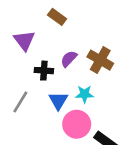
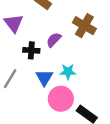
brown cross: (100, 60) -> (84, 26), moved

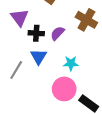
black cross: (31, 50) -> (36, 33), moved
blue triangle: (44, 78) -> (38, 57), moved

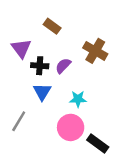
gray line: (16, 70) -> (19, 121), moved

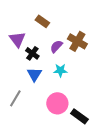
black cross: (40, 66) -> (32, 53), turned 32
purple semicircle: (63, 66) -> (56, 46), moved
cyan star: (78, 99) -> (60, 70), moved

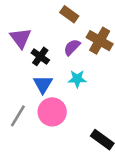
brown rectangle: (42, 21) -> (69, 14), moved
pink circle: (57, 103) -> (52, 112), moved

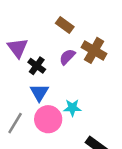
cyan star: (77, 79) -> (72, 108), moved

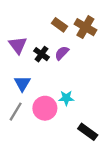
brown cross: (94, 50) -> (85, 27), moved
black cross: (37, 66) -> (42, 54), moved
blue triangle: (39, 92) -> (22, 83), moved

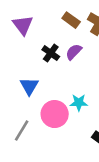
purple triangle: (18, 45) -> (23, 25), moved
gray line: (16, 112) -> (22, 131), moved

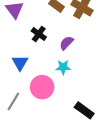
purple semicircle: (74, 52) -> (66, 43), moved
cyan star: (79, 103) -> (63, 67), moved

